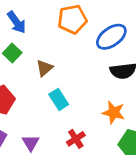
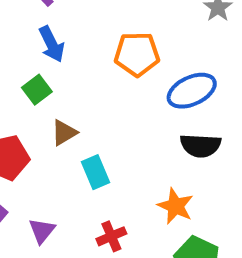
brown triangle: (44, 68) -> (64, 133), moved

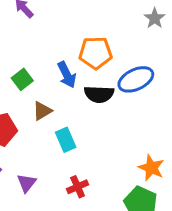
blue arrow: (52, 44) -> (67, 75), moved
black semicircle: (200, 146) -> (99, 94), moved
orange star: (175, 206) -> (151, 168), moved

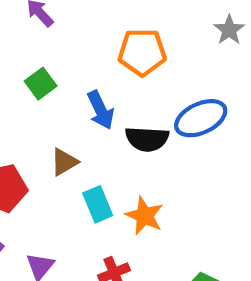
orange pentagon: (95, 53) -> (142, 52), moved
green square: (22, 79) -> (41, 84), moved
orange star: (151, 168) -> (144, 216), moved

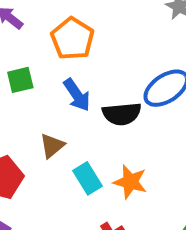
orange pentagon: (142, 52) -> (72, 39), moved, turned -30
green square: (41, 84) -> (20, 80), turned 32

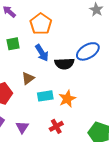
cyan rectangle: (87, 178) -> (45, 96), turned -70
orange star: (130, 182) -> (67, 99), turned 30

